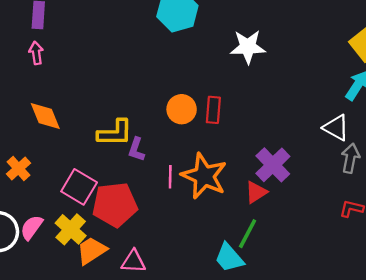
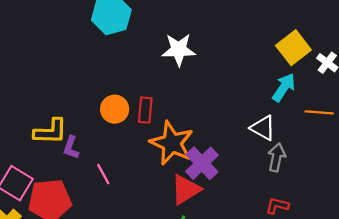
orange star: (204, 176) -> (172, 143), moved
pink line: (170, 177) -> (103, 174), turned -30
red triangle: (256, 192) -> (186, 189), size x1.4

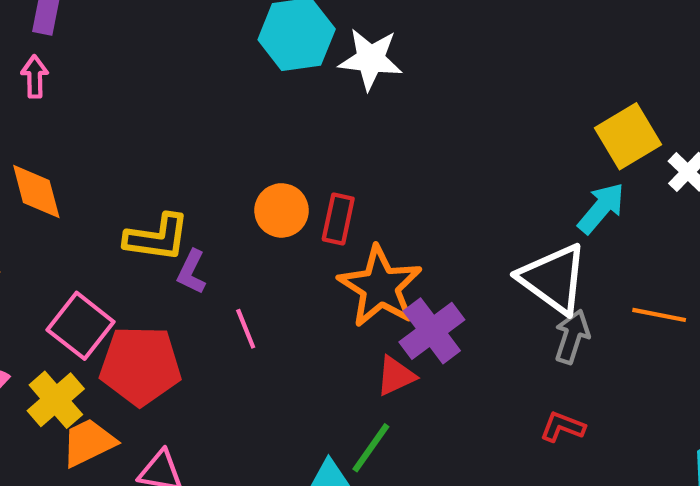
white star: (179, 50) -> (371, 59), moved
orange line: (319, 112) -> (659, 315), moved
white triangle: (263, 128) -> (553, 279), size x1.5
red triangle: (186, 189) -> (396, 376), size x0.7

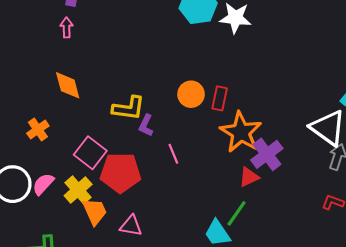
orange trapezoid: (89, 443) -> (95, 211), turned 92

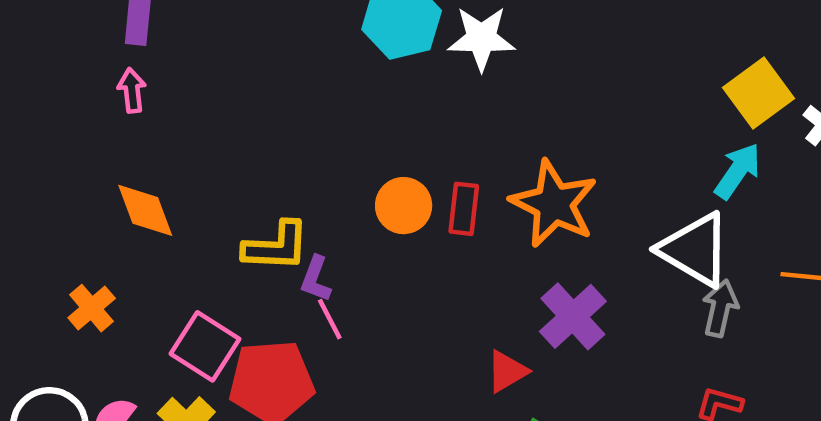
orange star: (241, 132) -> (554, 204), moved
pink line: (173, 154) -> (330, 319), moved
red triangle: (249, 177) -> (507, 371), moved

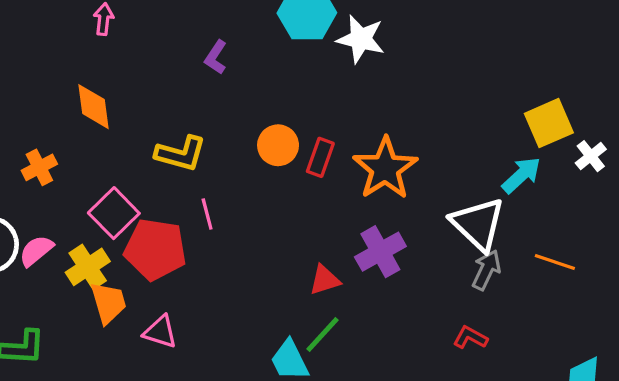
purple L-shape: (316, 279) -> (216, 57), moved

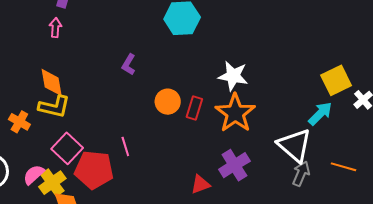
white star: (361, 39) -> (233, 76), moved
purple L-shape: (216, 57) -> (129, 64), moved
yellow L-shape: (181, 154) -> (54, 107), moved
orange cross: (39, 167) -> (19, 122), turned -30
pink semicircle: (36, 251) -> (34, 175), moved

